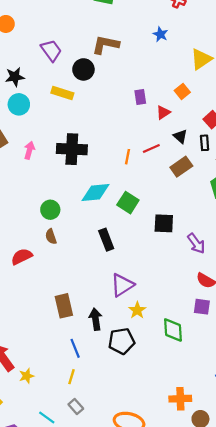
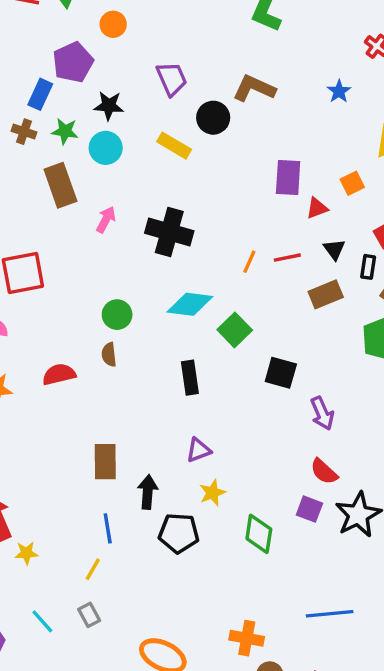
purple rectangle: (140, 97) -> (288, 178), size x1.5
purple triangle: (122, 285) -> (199, 450), size x0.7

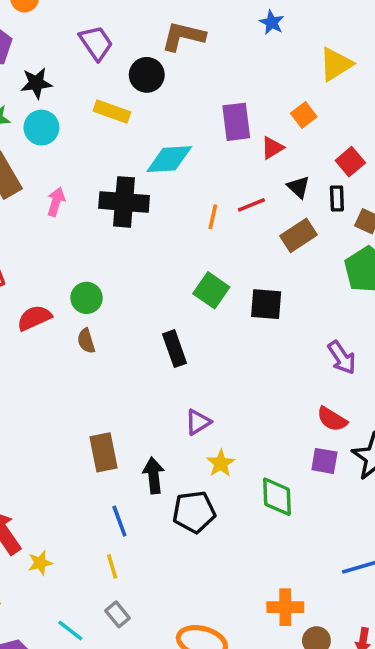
cyan diamond: (190, 304) -> (169, 159), moved
black square: (281, 373) -> (266, 304), moved
red semicircle: (59, 374) -> (34, 318), moved
purple arrow: (322, 413) -> (342, 357), moved
yellow line: (93, 569) -> (112, 566), turned -35

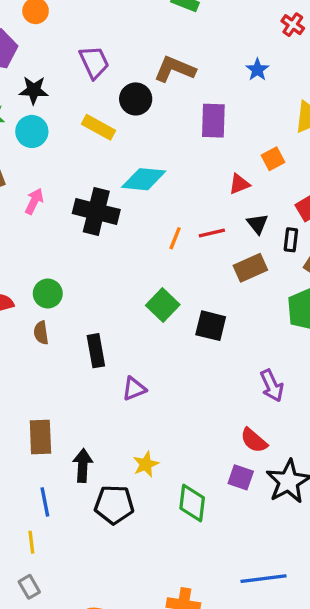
purple rectangle: (236, 122) -> (213, 121), moved
black rectangle: (174, 349) -> (96, 351), moved
purple triangle: (198, 422) -> (134, 389), moved

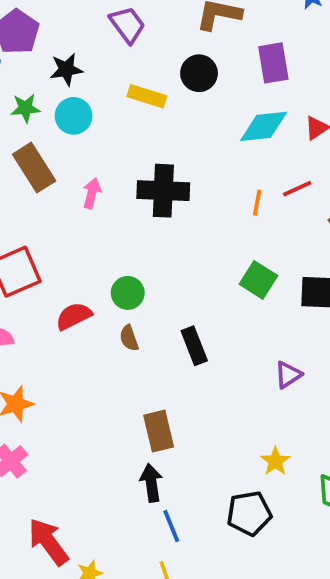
black circle: (136, 99) -> (199, 73), moved
cyan diamond: (144, 179) -> (264, 126), moved
purple triangle: (134, 389) -> (288, 375), moved
brown rectangle: (40, 437) -> (159, 431), moved
black arrow: (83, 465) -> (151, 483), moved

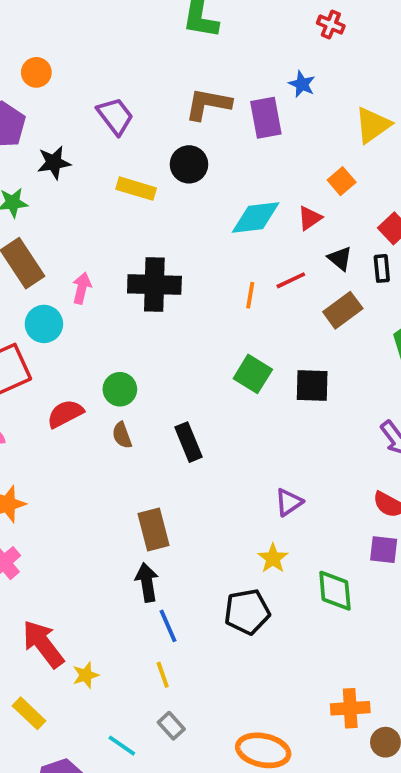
purple rectangle: (273, 63) -> (266, 118), moved
cyan circle: (74, 116) -> (44, 324), moved
purple triangle: (288, 375) -> (289, 502), moved

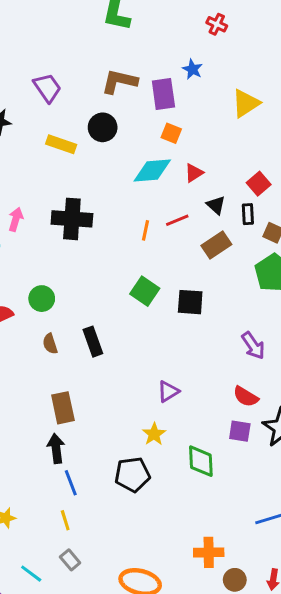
orange square: (342, 181) -> (171, 133), moved, turned -30
brown semicircle: (122, 435) -> (50, 344), moved

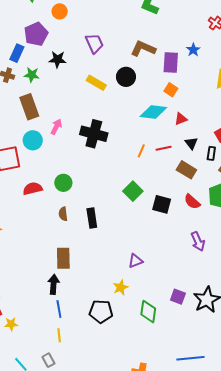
brown rectangle: (216, 245) -> (186, 170), turned 54
red semicircle: (246, 397) -> (192, 202), moved
yellow line: (65, 520) -> (59, 335), moved

